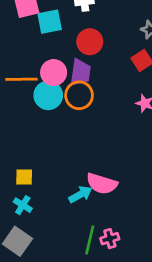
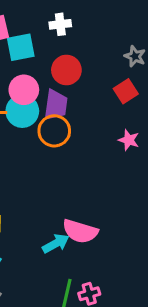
pink circle: (54, 73) -> (24, 90), moved
cyan circle: (48, 95) -> (22, 111), moved

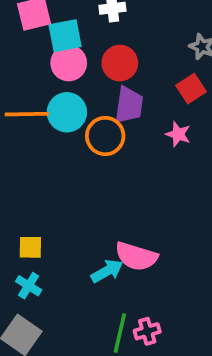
pink circle: (24, 90) -> (69, 63), moved
purple trapezoid: (56, 105) -> (129, 105), moved
pink star: (129, 140) -> (178, 134), moved

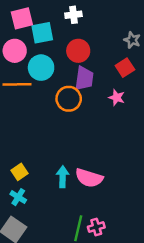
pink circle: (69, 63) -> (15, 51), moved
cyan circle: (67, 112) -> (41, 68), moved
yellow square: (30, 247) -> (19, 172), turned -35
cyan arrow: (107, 271) -> (63, 177), moved, turned -60

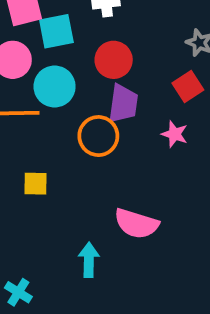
yellow square: (19, 172) -> (36, 184), moved, turned 35
pink semicircle: (89, 178) -> (136, 224), moved

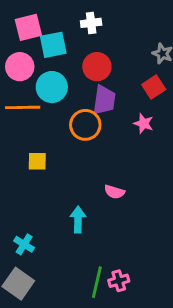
pink semicircle: (136, 224) -> (114, 192), size x0.6

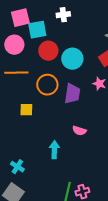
red circle: (97, 67) -> (48, 51), moved
cyan circle: (52, 87) -> (72, 59), moved
purple trapezoid: (104, 100) -> (72, 94), moved
orange circle: (85, 125) -> (47, 85), moved

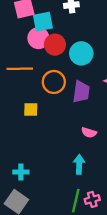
pink circle: (14, 45) -> (38, 38), moved
cyan arrow: (54, 150) -> (79, 164), moved
cyan cross: (17, 167) -> (21, 172), turned -32

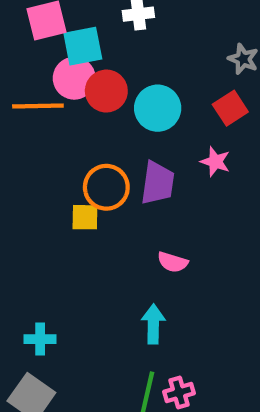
orange line: (20, 69) -> (38, 106), moved
orange circle: (54, 82) -> (106, 187), moved
yellow square: (31, 109) -> (85, 217), moved

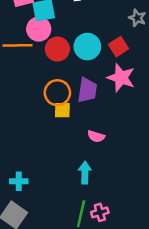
red circle: (106, 91) -> (57, 49), moved
red square: (230, 108) -> (119, 47), moved
pink star: (215, 162) -> (121, 78), size x1.6
yellow square: (85, 217) -> (62, 110), moved

